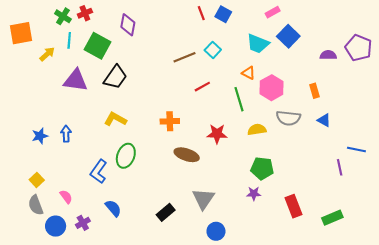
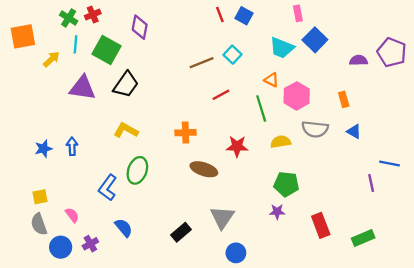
pink rectangle: (273, 12) -> (298, 13), turned -72
yellow square: (37, 180) -> (40, 197), turned 32

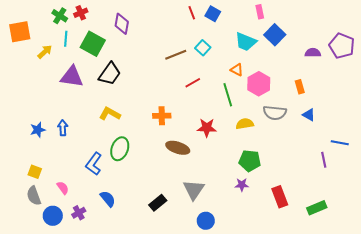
yellow square: (40, 197) -> (35, 172), turned 32

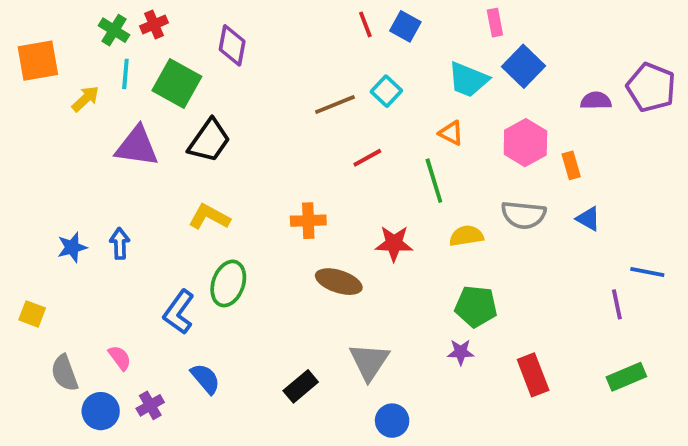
pink hexagon: (259, 84) -> (525, 143), moved
yellow square: (35, 172) -> (32, 314), moved
green rectangle: (317, 208) -> (626, 377), moved

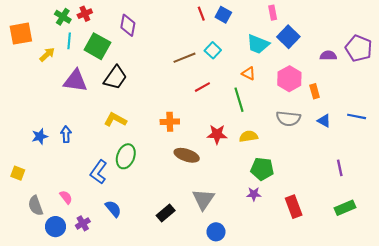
yellow semicircle: (466, 236) -> (249, 136), moved
blue line: (647, 272) -> (357, 116), moved

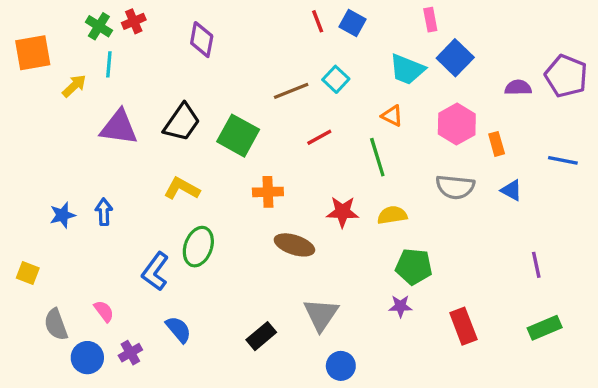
green square: (97, 46) -> (238, 136), moved
blue line: (357, 116) -> (563, 160), moved

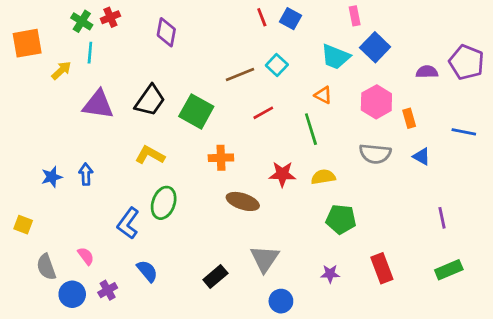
purple star: (400, 306) -> (330, 274), moved

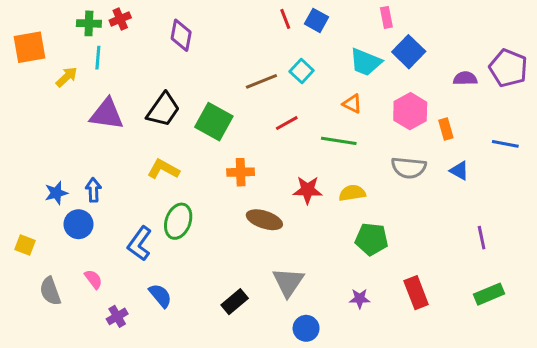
green cross: (82, 21) -> (89, 23), turned -30
green line: (311, 129) -> (339, 141), turned -64
blue circle: (72, 294) -> (78, 224), moved

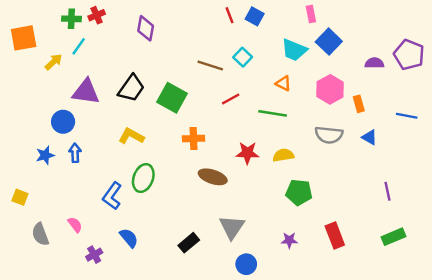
cyan line: (98, 58) -> (79, 46), turned 30
brown line: (261, 81) -> (210, 65), turned 40
blue circle: (78, 224) -> (63, 122), moved

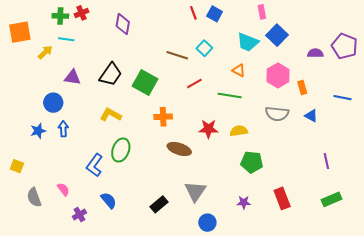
cyan line: (79, 46) -> (66, 39), turned 63
purple triangle: (86, 92) -> (72, 77), size x0.7

